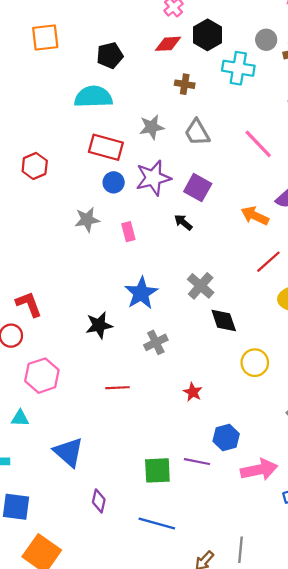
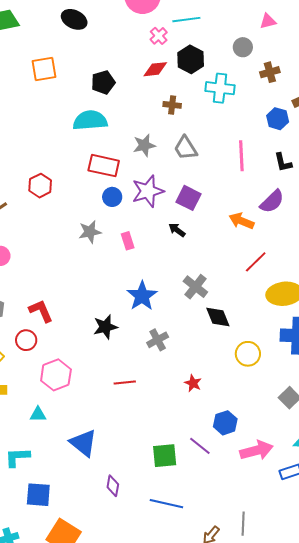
gray circle: (266, 40) -> (243, 47), moved
pink line: (258, 144) -> (241, 156), turned 44
purple line: (197, 462) -> (200, 446), turned 30

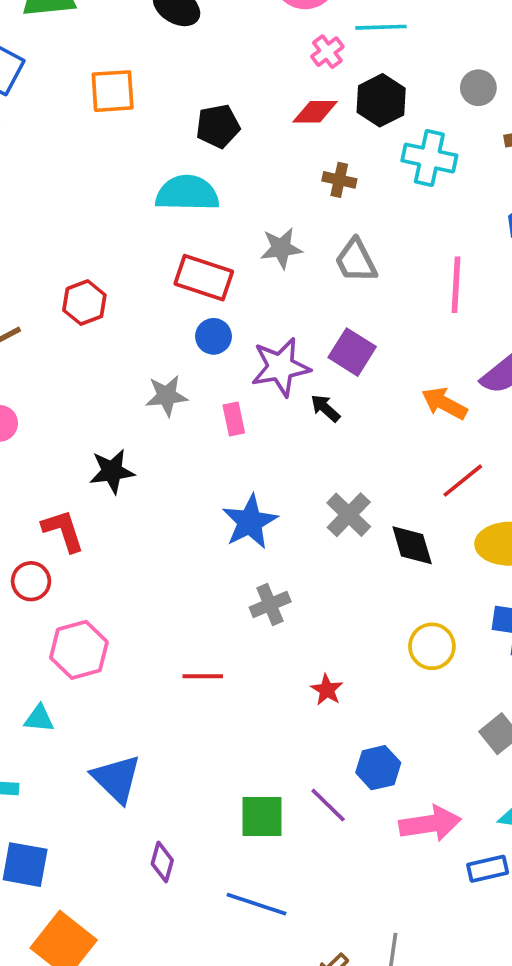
purple star: (148, 191) -> (281, 367), moved
black diamond: (218, 317) -> (412, 545), moved
black star: (105, 327) -> (112, 471), moved

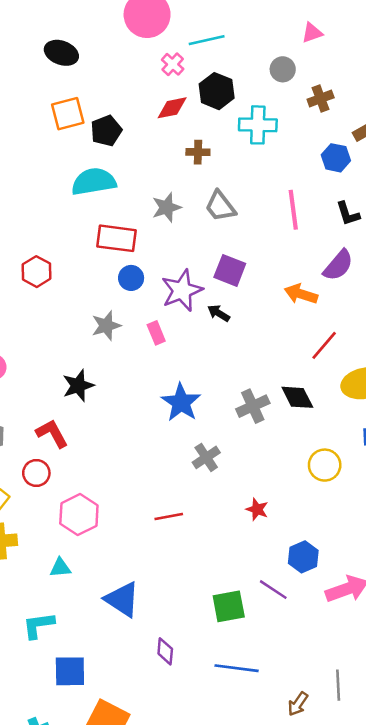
orange square: (113, 91) -> (68, 114), moved
gray cross: (349, 515) -> (253, 406), moved, turned 32

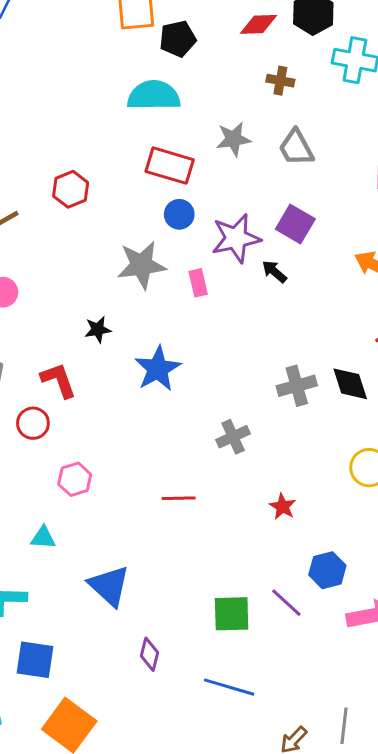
gray star: (106, 326) -> (142, 265), size x1.4
black star: (78, 386) -> (98, 330), size x0.7
blue star: (181, 402) -> (158, 369), moved
pink hexagon: (79, 515) -> (75, 479), size x0.7

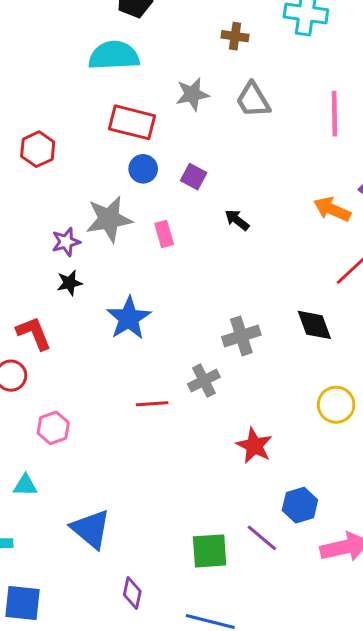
purple square: (295, 224) -> (194, 177), moved, size x0.7
purple star: (236, 238) -> (66, 242), moved, size x0.6
gray cross: (297, 386) -> (241, 336), moved
red line: (179, 498) -> (152, 404), moved
red star: (283, 506) -> (254, 446), size x1.4

